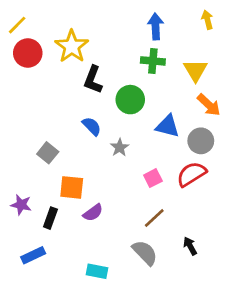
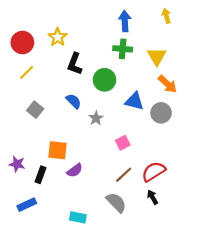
yellow line: (17, 25) -> (27, 72), moved
yellow star: (72, 46) -> (58, 37), size x0.7
gray square: (48, 153) -> (35, 110), moved
red semicircle: (191, 174) -> (154, 172), moved

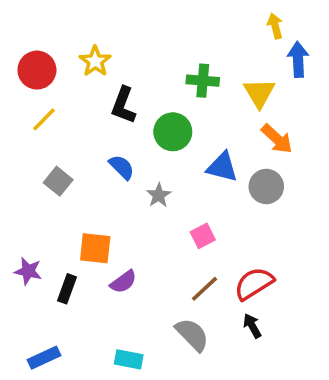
blue arrow: (125, 21) -> (298, 59), moved
blue rectangle: (27, 205) -> (44, 358), moved

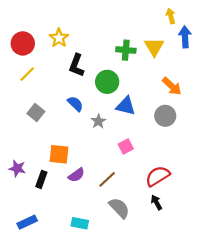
yellow triangle: (259, 93) -> (154, 47), moved
blue triangle: (222, 167) -> (126, 106), moved
brown line: (205, 289) -> (107, 179), moved

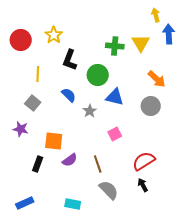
yellow line: (27, 74) -> (38, 74), moved, turned -42
purple star: (17, 168) -> (21, 129), moved
brown line: (107, 179) -> (98, 164), turned -66

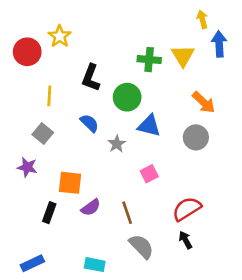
yellow star: (54, 35) -> (60, 36), moved

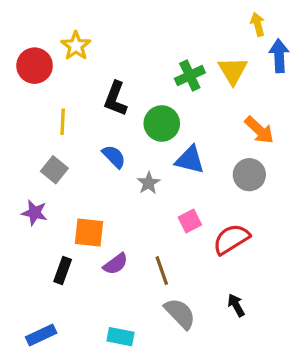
green cross: (149, 60) -> (190, 76), turned -30
red semicircle: (187, 209) -> (231, 239), moved

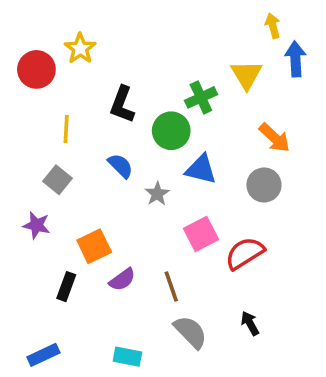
green cross: (190, 76) -> (201, 97), moved
pink square: (190, 221) -> (201, 234), size x1.4
orange square: (89, 233) -> (94, 246), turned -32

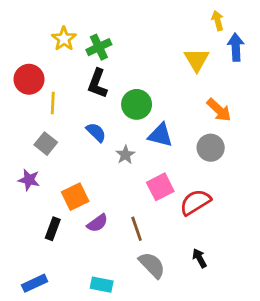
red circle: (36, 69) -> (29, 79), moved
green cross: (201, 97) -> (99, 47), moved

